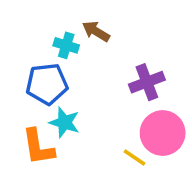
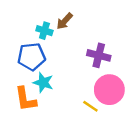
brown arrow: (96, 31) -> (64, 21), turned -78
purple cross: (147, 82) -> (99, 55), turned 35

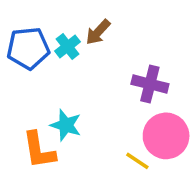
cyan cross: (44, 31) -> (68, 46), turned 35
blue pentagon: (31, 57) -> (28, 48), moved

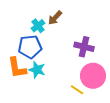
blue pentagon: (28, 48) -> (30, 47), moved
orange L-shape: (39, 150) -> (17, 68), moved

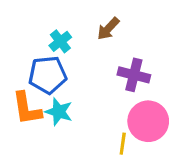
brown arrow: (55, 18) -> (108, 29), moved
yellow line: (77, 90) -> (123, 144), turned 64

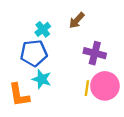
orange L-shape: (27, 108) -> (19, 95), moved
yellow line: (123, 144) -> (87, 88), moved

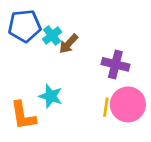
brown arrow: (77, 20) -> (69, 44), moved
blue pentagon: (34, 53) -> (24, 26), moved

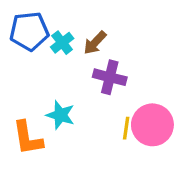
brown arrow: (69, 44) -> (95, 43), moved
purple cross: (115, 64) -> (110, 77), moved

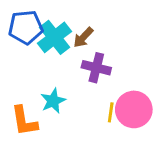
cyan cross: (62, 43) -> (54, 37), size x1.6
cyan star: (60, 115) -> (53, 101), turned 30

